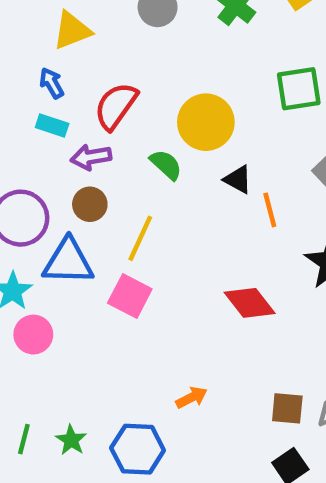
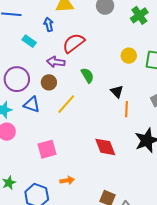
yellow circle: (206, 122) -> (129, 56), moved, size x0.6
cyan rectangle: (52, 126) -> (29, 41), moved
blue triangle: (68, 262) -> (32, 104), size x0.7
pink square: (130, 296) -> (47, 149), moved, turned 30

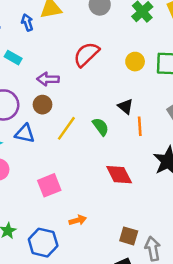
blue arrow: (49, 24) -> (27, 22), moved
red semicircle: (74, 43) -> (86, 54), moved
green semicircle: (87, 75) -> (101, 127), moved

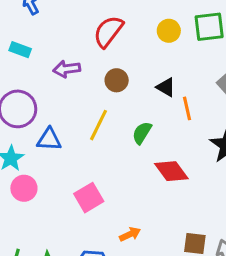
brown circle: (43, 105) -> (117, 80), moved
green semicircle: (101, 127) -> (142, 133), moved, turned -102

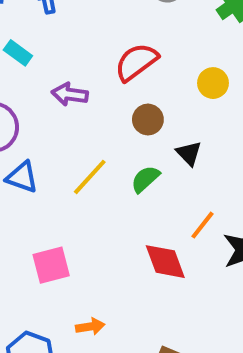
brown circle: (117, 80) -> (148, 120), moved
orange line: (187, 108) -> (202, 225), moved, turned 35
green semicircle: (142, 133) -> (145, 179), moved

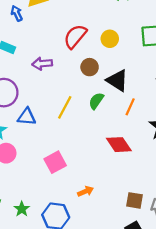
yellow circle: (213, 83) -> (110, 39), moved
black triangle: (189, 153) -> (117, 81), size x1.5
orange line: (202, 225) -> (130, 107), moved

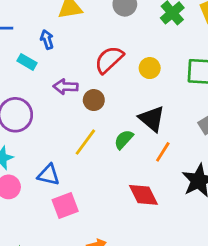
blue arrow: (17, 13) -> (47, 39), moved
brown circle: (90, 67) -> (94, 100), moved
blue triangle: (27, 117) -> (49, 175), moved

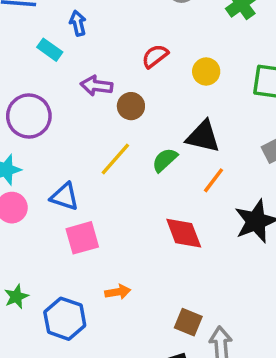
red semicircle: (109, 60) -> (155, 56), size x0.7
black triangle: (152, 119) -> (203, 137), turned -32

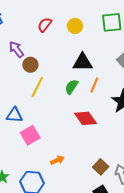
purple arrow: (96, 86) -> (16, 49), turned 60
brown circle: (131, 106) -> (30, 65), moved
green semicircle: (165, 160) -> (71, 87), moved
brown square: (188, 322) -> (101, 167), turned 35

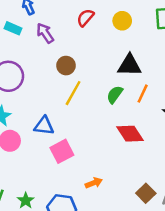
purple arrow: (16, 49) -> (45, 33), moved

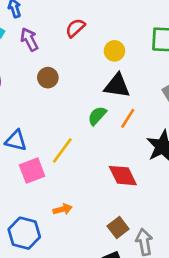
yellow circle: (122, 21) -> (114, 51), moved
yellow line: (73, 93) -> (62, 150), moved
red diamond: (130, 134) -> (123, 176), moved

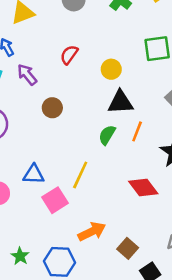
orange arrow: (63, 209) -> (92, 232), size x1.5
brown square: (118, 228) -> (128, 248), moved

